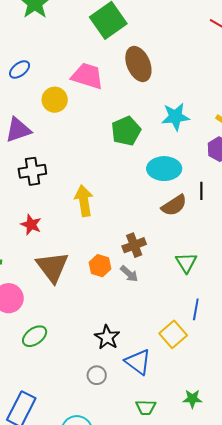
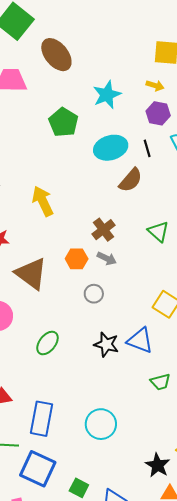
black line: (201, 191) -> (147, 148), moved
green ellipse: (35, 336) -> (47, 343), moved
black star: (107, 337) -> (106, 344), moved
gray circle: (97, 375) -> (94, 294), moved

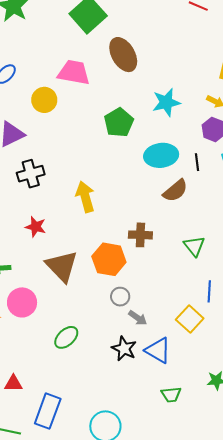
brown cross: (104, 230) -> (140, 235), turned 30
gray arrow: (107, 258) -> (138, 318), moved
orange hexagon: (77, 259) -> (109, 259), size x1.5

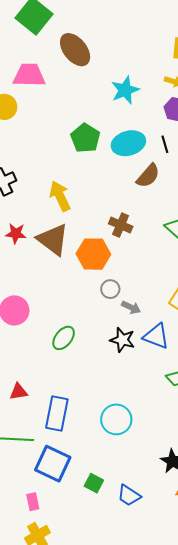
green pentagon: (119, 122) -> (85, 138), moved
brown cross: (140, 235) -> (121, 225), turned 30
brown triangle: (62, 266) -> (53, 239), moved

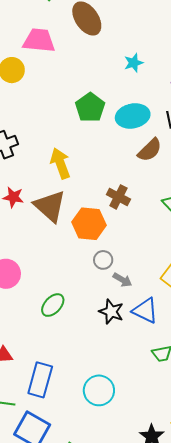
cyan star: (125, 90) -> (134, 63), size x0.7

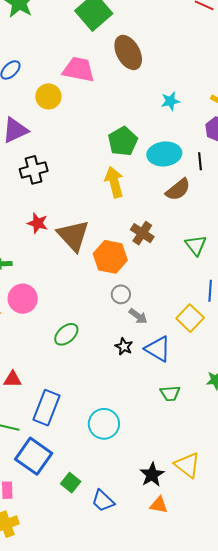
yellow arrow: (60, 163) -> (114, 182), moved
black star: (111, 312) -> (124, 347), size x0.7

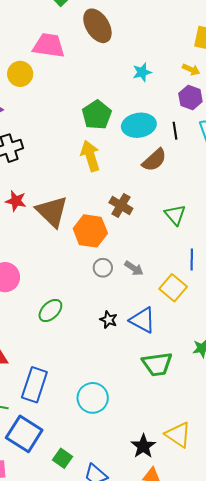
gray arrow: (138, 316) -> (134, 268), moved
green trapezoid: (170, 393) -> (157, 364), size x1.5

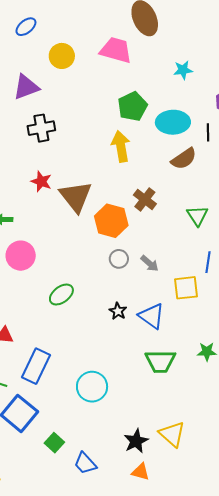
pink trapezoid: (49, 45) -> (116, 50), moved
yellow square: (173, 288) -> (186, 288), turned 36

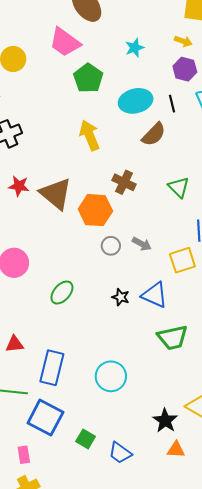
pink trapezoid: (116, 50) -> (65, 42), turned -148
green pentagon: (132, 106) -> (88, 78), moved

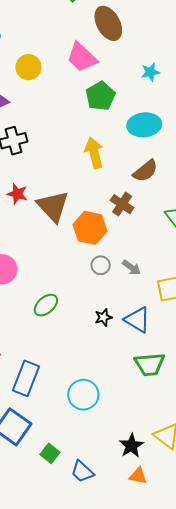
brown semicircle: (154, 134) -> (145, 171), moved
black star: (121, 297) -> (103, 317), turned 30

